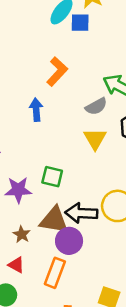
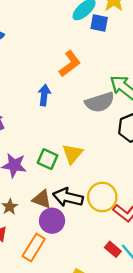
gray semicircle: (96, 106) -> (100, 102), size x1.4
yellow triangle: (95, 139) -> (72, 154), moved
brown triangle: (54, 220) -> (42, 199), size x0.7

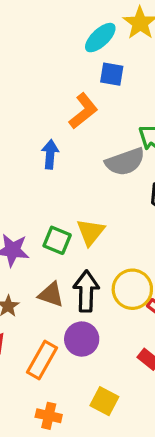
blue square: (99, 23) -> (112, 74), moved
black arrow: (68, 197) -> (86, 291), turned 80
purple circle: (52, 221) -> (82, 339), moved

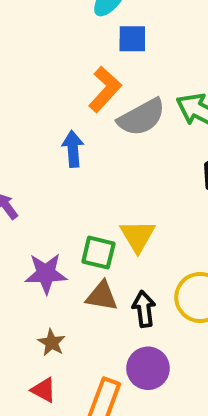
gray semicircle: (125, 162) -> (142, 117), moved
black arrow: (86, 291) -> (144, 309), size x0.7
brown triangle: (51, 295) -> (102, 296), moved

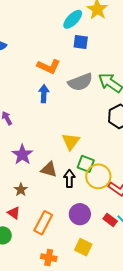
orange L-shape: (105, 89) -> (49, 66), moved, turned 65
green square: (98, 253) -> (86, 164), moved
purple star: (46, 273) -> (22, 155), turned 30
purple circle: (148, 368) -> (80, 214), moved

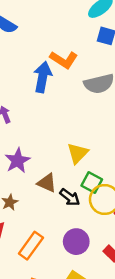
blue arrow: (44, 94) -> (43, 77), moved, size x1.4
black arrow: (69, 179) -> (70, 197), turned 120

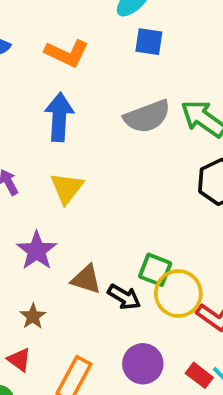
orange L-shape: (64, 60) -> (67, 53), moved
yellow triangle: (78, 153) -> (67, 188), moved

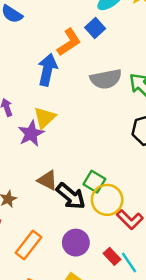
blue square: (149, 42) -> (95, 28), moved, turned 30
orange L-shape: (67, 53) -> (69, 42), moved, turned -68
purple star: (37, 251) -> (31, 134), moved
black arrow: (124, 297) -> (71, 196), size x1.4

